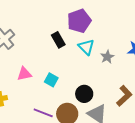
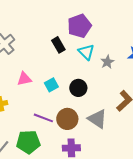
cyan square: (51, 80) -> (51, 85), turned 32
black circle: (84, 94) -> (78, 88), moved

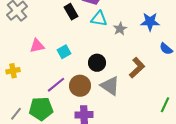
cyan triangle: (86, 52) -> (99, 19), turned -36
black circle: (78, 88) -> (97, 63), moved
purple line: (43, 118) -> (56, 85), turned -60

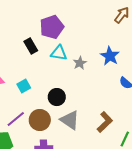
blue star: (150, 22) -> (110, 56), turned 30
brown L-shape: (137, 68) -> (105, 122), moved

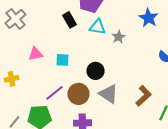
blue star: (110, 56) -> (148, 18), moved
cyan square: (24, 86) -> (62, 60), turned 32

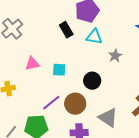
gray star: (118, 37) -> (115, 56), moved
gray triangle: (108, 94) -> (108, 118), moved

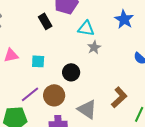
cyan triangle: (94, 37) -> (86, 28), moved

